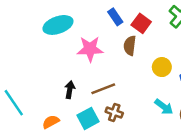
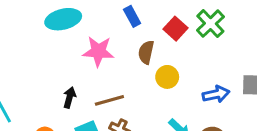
red square: (141, 23) -> (176, 29), moved
yellow circle: (162, 67) -> (167, 77), moved

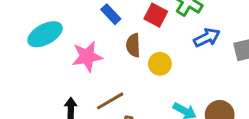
blue arrow: (216, 94) -> (207, 38), moved

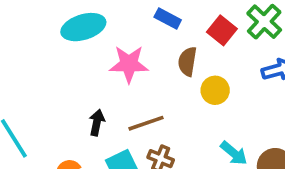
blue rectangle: (111, 14) -> (168, 19), turned -30

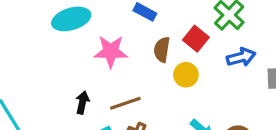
red square: (222, 30) -> (196, 39), moved

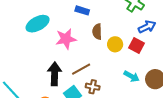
red square: (196, 39) -> (136, 45), moved
black arrow: (82, 102) -> (55, 74), size x1.6

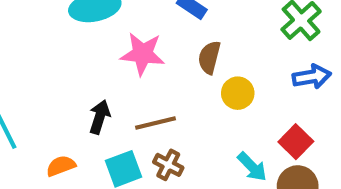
red square: (136, 45) -> (296, 142), moved
black arrow: (55, 74) -> (100, 117), size x0.7

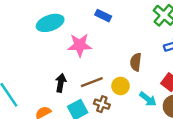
brown semicircle: (209, 57) -> (136, 62), moved
yellow circle: (238, 93) -> (121, 86), moved

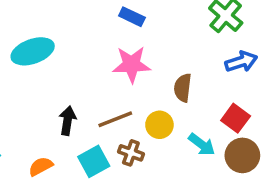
cyan ellipse: (50, 23) -> (33, 51), moved
pink star: (80, 45) -> (132, 64), moved

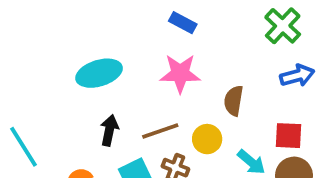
cyan ellipse: (33, 51) -> (99, 73), moved
red square: (236, 118) -> (288, 136), turned -36

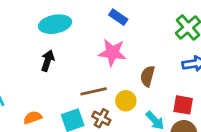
cyan ellipse: (99, 73) -> (55, 24), moved
black arrow: (109, 130) -> (48, 61), moved

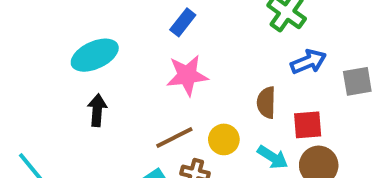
blue rectangle: (118, 17) -> (183, 22), turned -72
brown semicircle: (148, 76) -> (266, 102), moved

